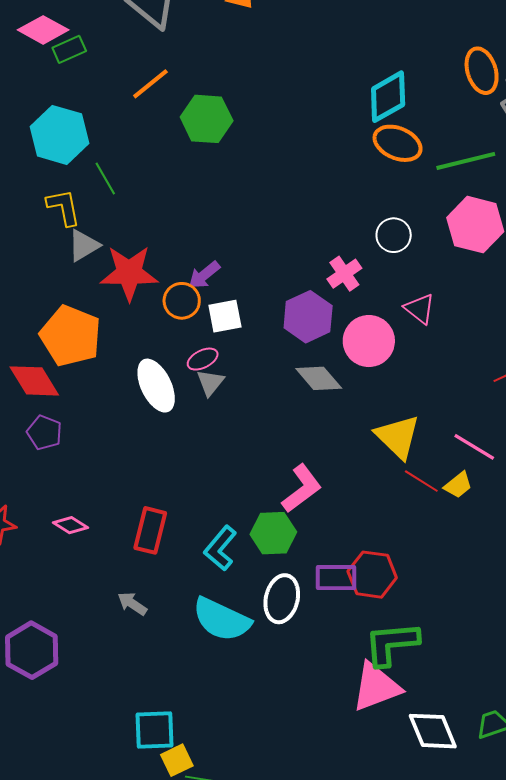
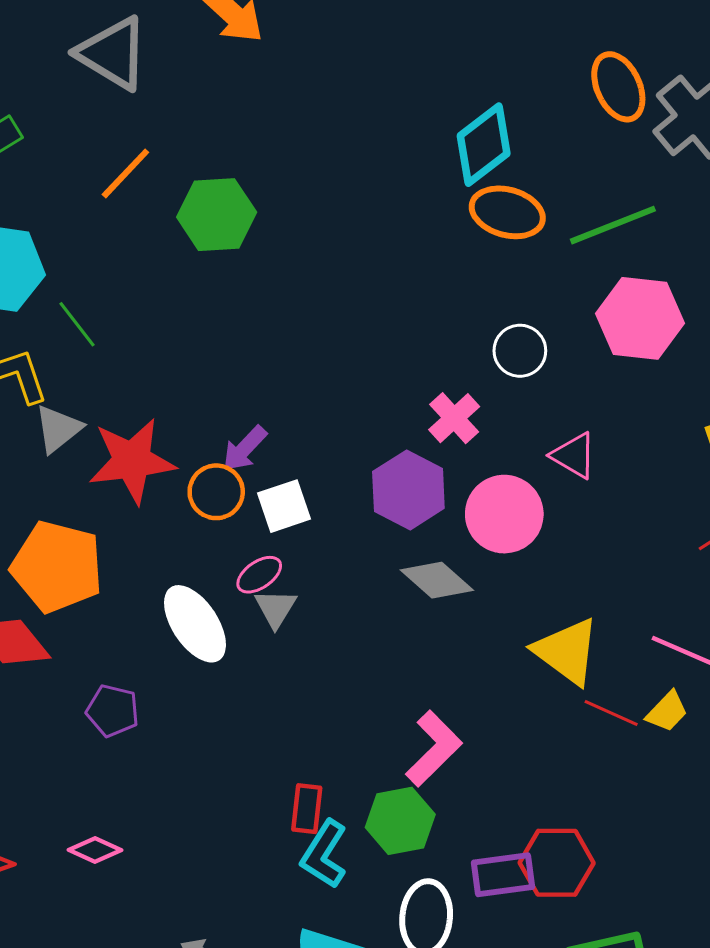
purple pentagon: (44, 433) -> (113, 711), moved
red rectangle: (150, 530) -> (307, 809), moved, size x0.7

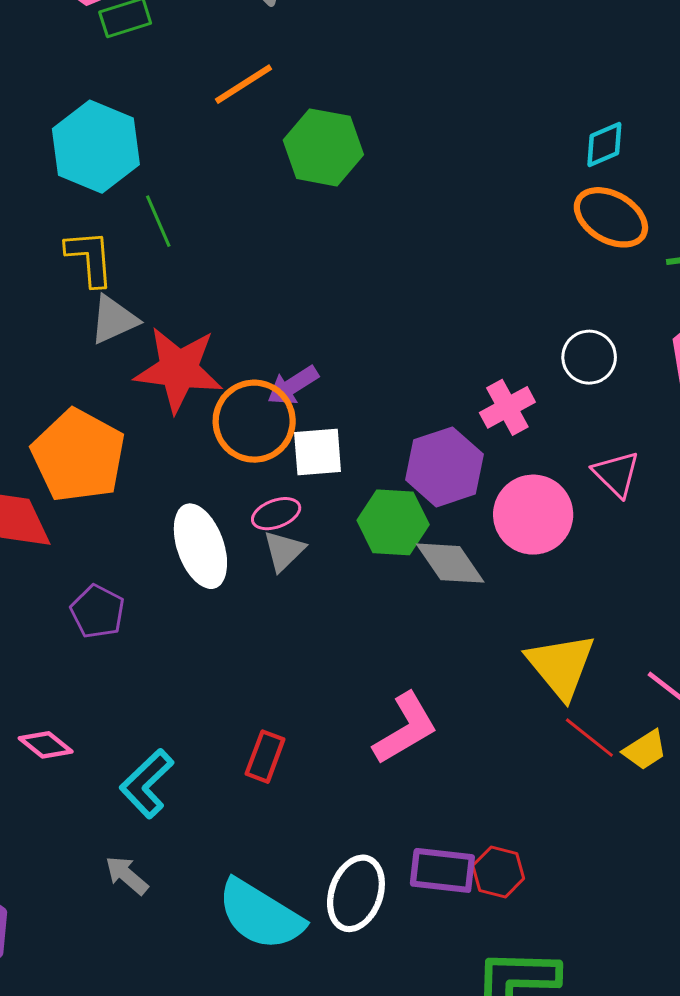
cyan diamond: (484, 145) -> (604, 145), size x0.6
orange circle: (216, 492) -> (254, 421), size x1.4
green hexagon: (400, 821) -> (393, 522), moved
cyan L-shape: (324, 854) -> (147, 784), moved
red hexagon: (557, 863) -> (498, 872), size x0.7

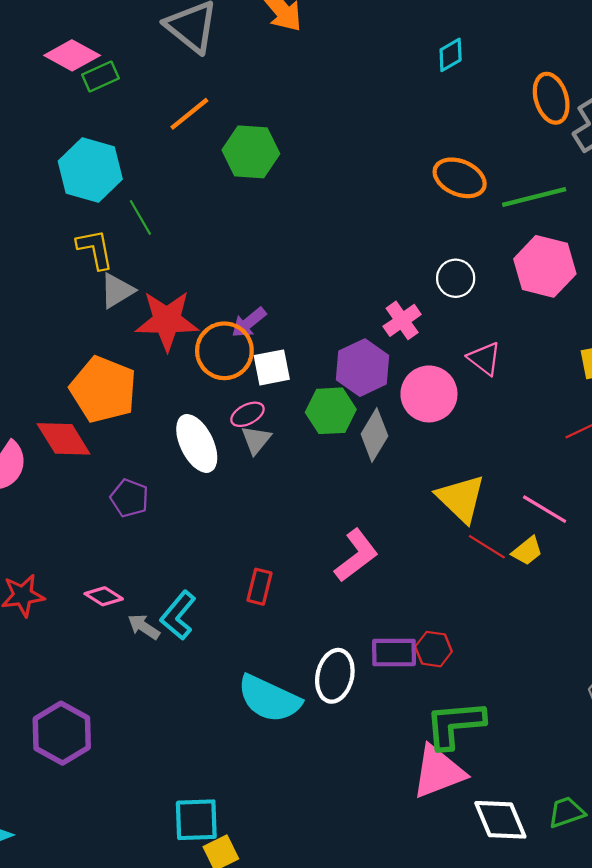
cyan diamond: (604, 145) -> (451, 55), moved
gray diamond: (450, 563) -> (374, 435), turned 72
gray arrow: (127, 875) -> (144, 627), moved

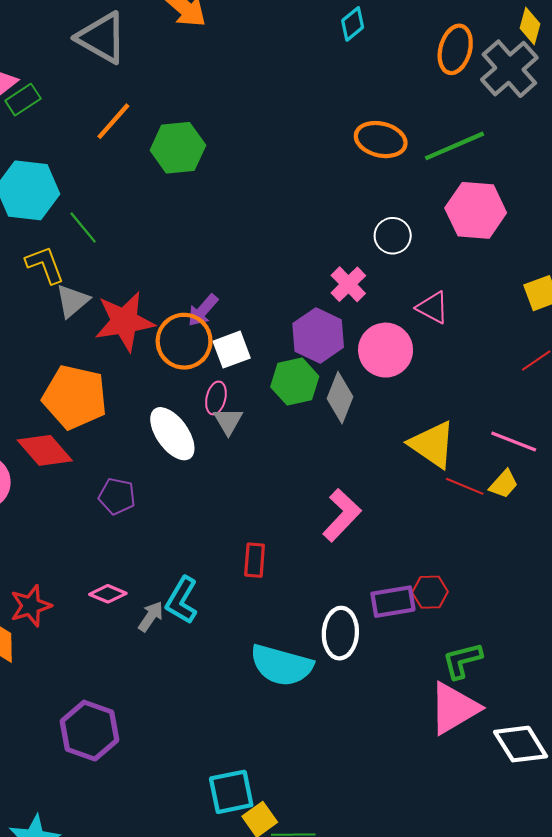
orange ellipse: (551, 98) -> (455, 49), turned 42
pink ellipse: (247, 414) -> (216, 398), turned -40
gray arrow: (144, 627) -> (151, 616), turned 100
green L-shape: (455, 725) -> (462, 661), size x0.7

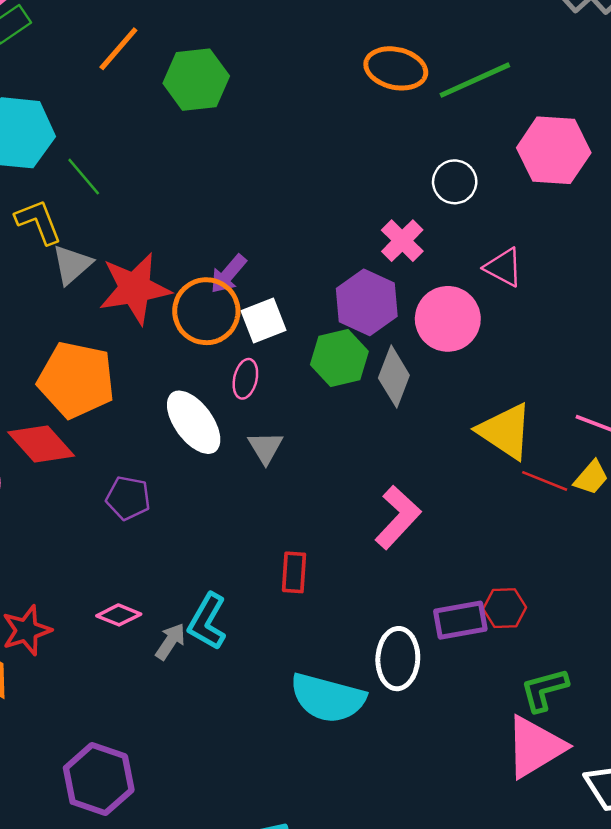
orange ellipse: (381, 140) -> (396, 68), moved
green line: (455, 146) -> (475, 80), moved
gray triangle: (228, 421) -> (266, 448), moved

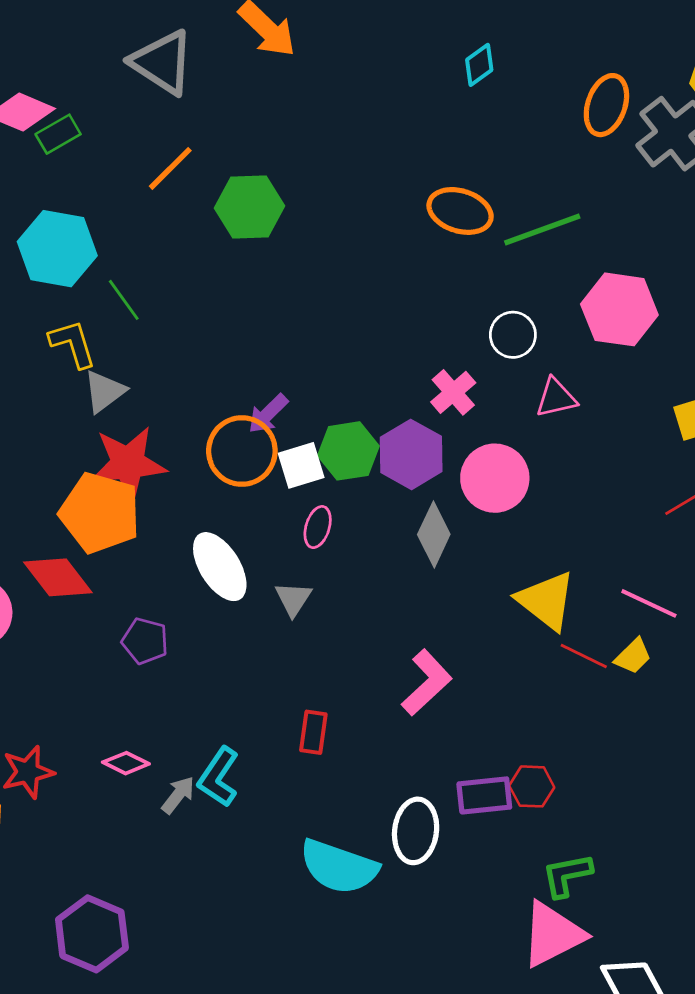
pink triangle: (504, 267) -> (556, 398), moved, turned -45
red star: (135, 288) -> (128, 463), moved
green hexagon: (339, 358) -> (348, 451), moved
pink ellipse: (245, 379) -> (318, 527), moved

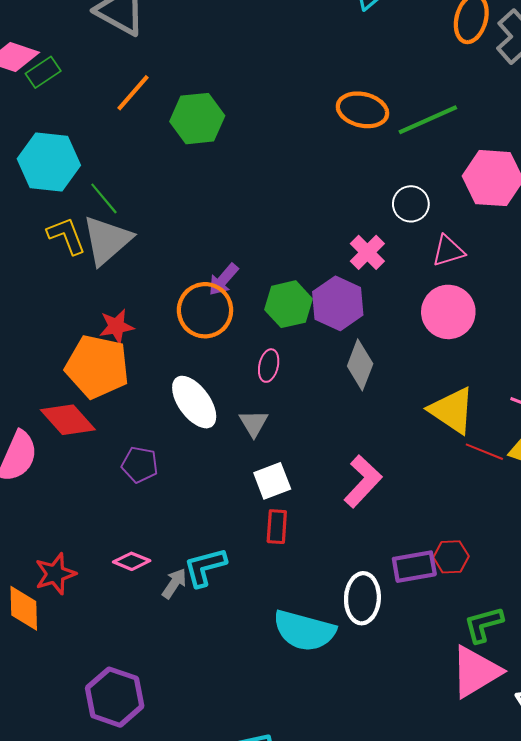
gray triangle: (104, 391) -> (107, 240), moved, size x1.5
red star: (128, 463) -> (116, 326), size x0.6
white square: (301, 465) -> (272, 481), moved
pink circle: (495, 478) -> (448, 312), moved
cyan L-shape: (218, 777) -> (205, 567), turned 45

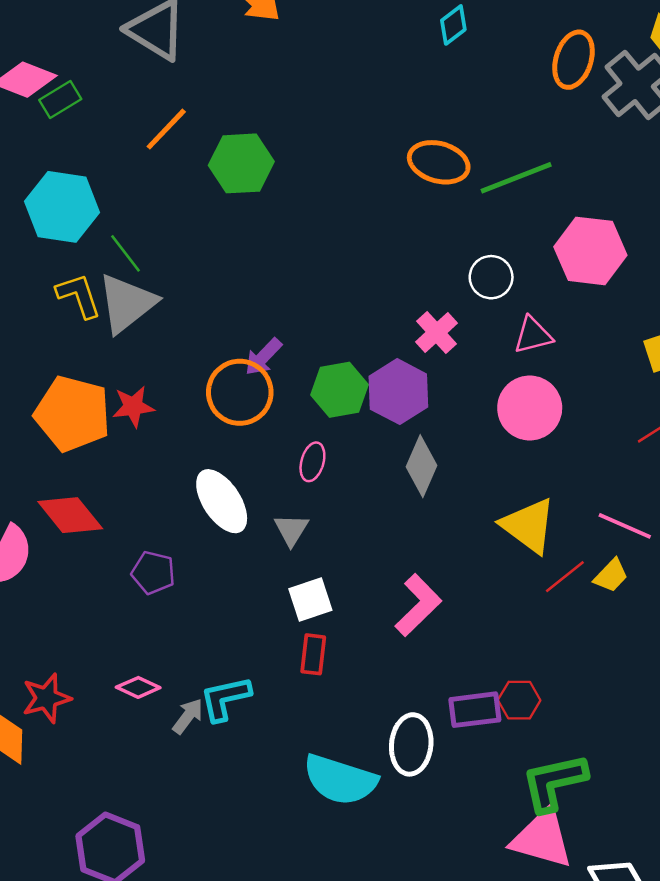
orange pentagon: (97, 367) -> (73, 414), moved
red line: (484, 452) -> (565, 577), turned -63
green L-shape: (484, 624) -> (554, 782), size x1.4
pink triangle: (476, 672) -> (542, 838), turned 44

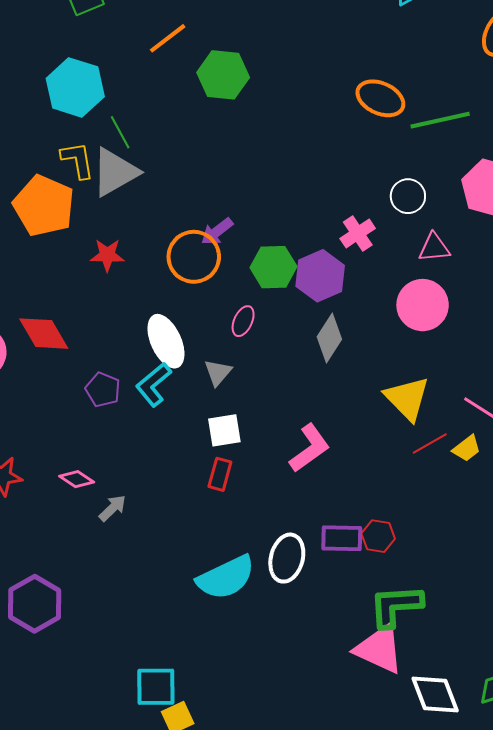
orange pentagon: (73, 414) -> (44, 206), moved
cyan L-shape: (225, 698) -> (154, 385), moved, turned -36
cyan semicircle: (340, 780) -> (226, 577), turned -52

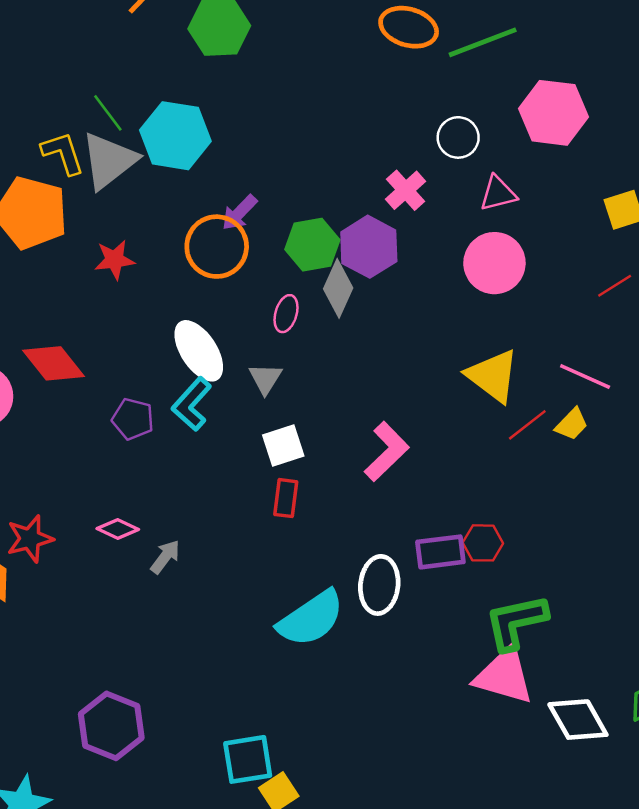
cyan hexagon: (75, 87) -> (175, 136), moved
gray diamond: (329, 338) -> (338, 288), moved
purple hexagon: (35, 604) -> (111, 726), moved

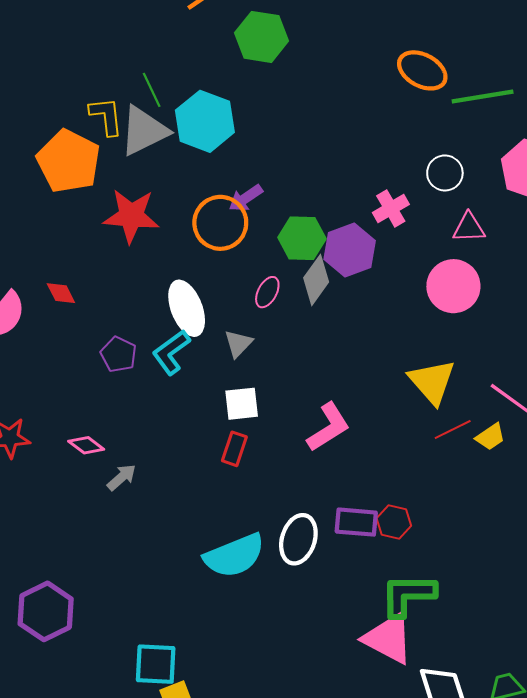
red star: (115, 260) -> (131, 216), size x1.6
red diamond: (54, 363) -> (61, 293), size x0.6

